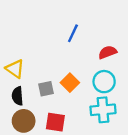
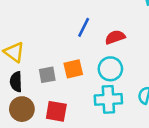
blue line: (73, 33) -> (84, 27), moved
orange square: (70, 83) -> (73, 69), turned 30

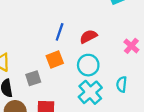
orange square: (73, 69) -> (55, 60), moved
cyan cross: (108, 99) -> (90, 92), turned -30

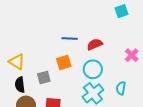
blue line: (60, 32) -> (70, 38), turned 70

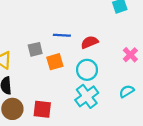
gray square: (44, 78) -> (35, 49), moved
cyan semicircle: (121, 88) -> (127, 91), moved, turned 48

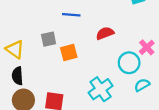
blue line: (62, 35) -> (71, 15), moved
cyan circle: (87, 70) -> (129, 63), moved

